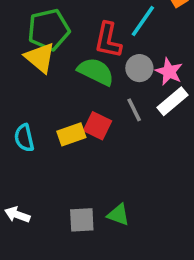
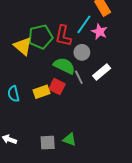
green pentagon: (49, 30) -> (40, 37), moved
green semicircle: (96, 72) -> (64, 66), moved
pink star: (169, 72) -> (99, 32), moved

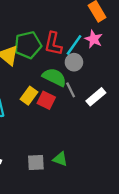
cyan line: (84, 24) -> (74, 45), moved
white rectangle: (102, 72) -> (96, 97), moved
yellow rectangle: (41, 92) -> (29, 96), moved, turned -35

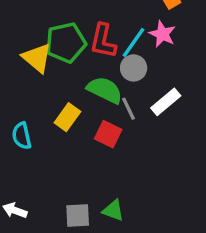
white rectangle: (96, 97) -> (166, 102), moved
red square: (46, 100) -> (108, 134), moved

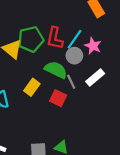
pink star: (162, 34) -> (93, 46), moved

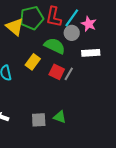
white rectangle: (95, 77) -> (91, 53), turned 36
gray line: (71, 82) -> (69, 74), moved, turned 56

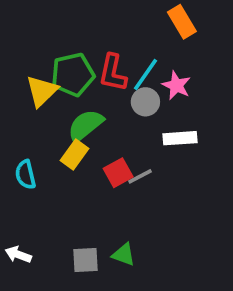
yellow triangle: (15, 27) -> (42, 91), turned 36
green semicircle: (55, 46) -> (85, 125), moved, turned -65
red square: (57, 72) -> (118, 173), turned 35
gray line: (69, 74) -> (140, 176), turned 32

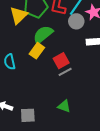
gray line: (140, 176) -> (65, 72), moved
gray square: (85, 260) -> (28, 115), moved

